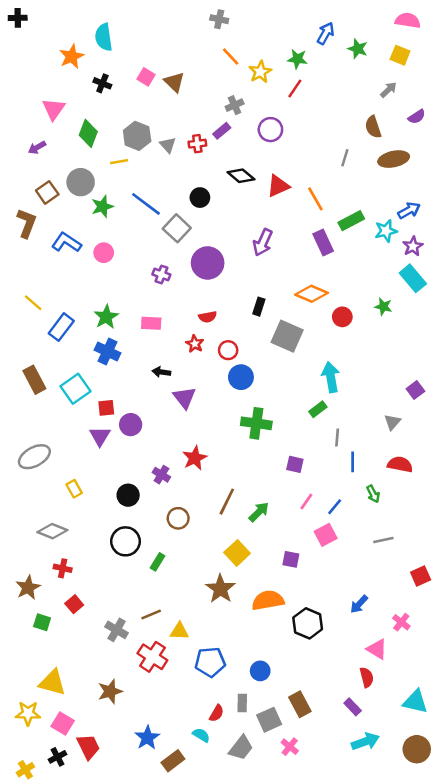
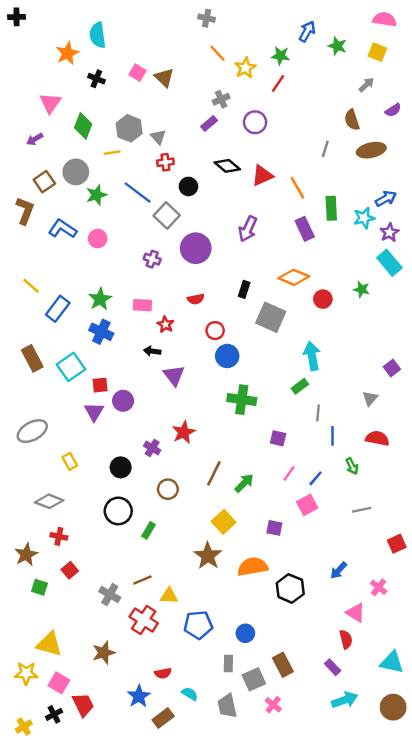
red cross: (197, 144) -> (165, 162), moved
green rectangle: (351, 221) -> (331, 208), turned -65
red star: (195, 344) -> (165, 324), moved
red semicircle: (217, 713) -> (163, 673), moved, turned 49
gray trapezoid: (241, 748) -> (227, 706), turned 130

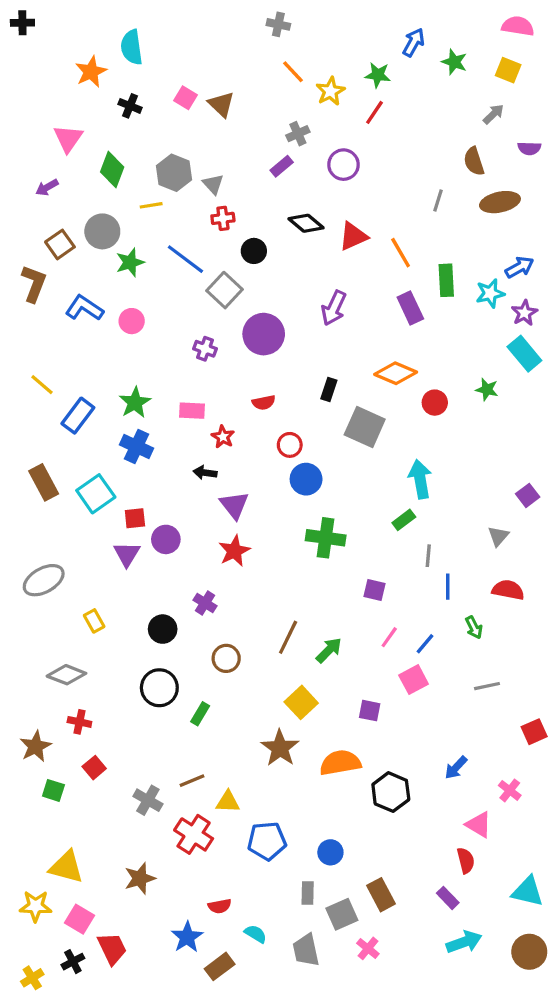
purple semicircle: (393, 110) -> (529, 148), turned 35
red star: (184, 432) -> (234, 551), moved

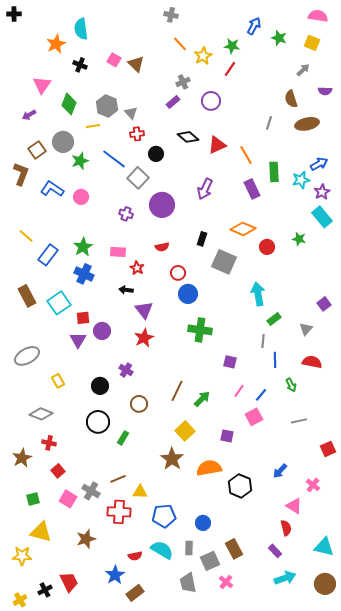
green rectangle: (404, 520) -> (274, 319), moved
green square: (53, 790) -> (33, 499), moved, turned -32
red cross: (194, 834) -> (119, 512), turned -30
pink square: (79, 919) -> (68, 499), moved
cyan semicircle: (255, 934) -> (162, 550), moved, size x1.6

